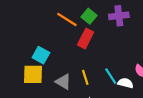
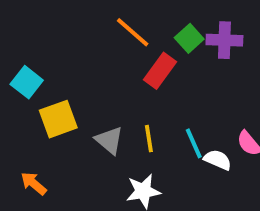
green square: (89, 16) -> (189, 38), moved
cyan square: (41, 55) -> (27, 82), moved
yellow square: (33, 74) -> (58, 119), turned -30

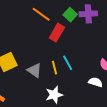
cyan line: (194, 143) -> (68, 63), moved
white semicircle: (218, 160) -> (95, 82), moved

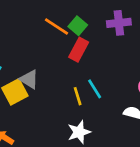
green square: (70, 15) -> (78, 26), moved
gray triangle: (34, 70) -> (29, 79), moved

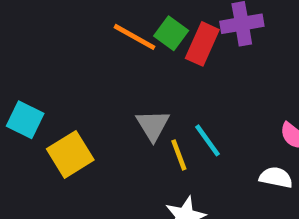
red rectangle: (79, 50) -> (202, 44), moved
gray triangle: (29, 79) -> (153, 125), moved, turned 30

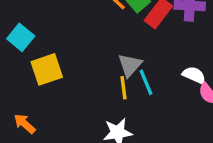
gray triangle: (153, 125) -> (130, 65), moved
white semicircle: (276, 177) -> (194, 75), moved

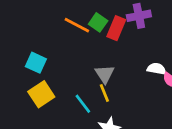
cyan square: (21, 37) -> (36, 63), moved
cyan line: (146, 82) -> (83, 104), moved

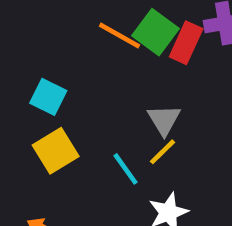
green square: (98, 22) -> (156, 32), size x1.4
yellow line: (104, 93) -> (162, 152), turned 66

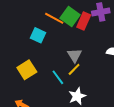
cyan square: (48, 97) -> (38, 35), moved

